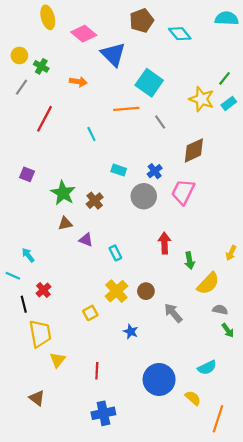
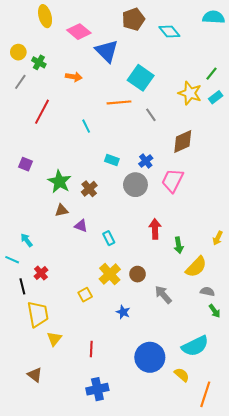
cyan semicircle: (207, 367) -> (195, 346), size x1.5

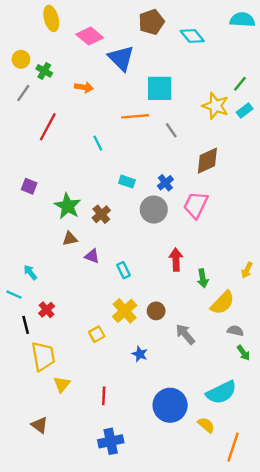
cyan square: (141, 78) -> (160, 88), turned -35

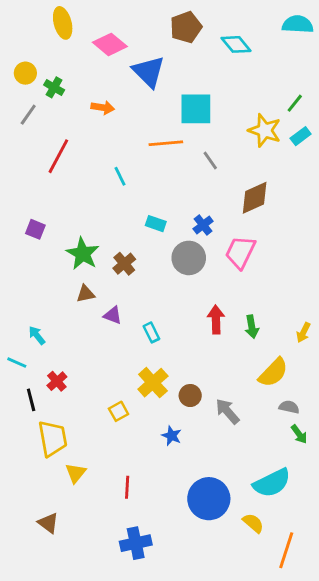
green arrow: (203, 278) -> (252, 327), moved
brown circle: (156, 311) -> (190, 396), moved

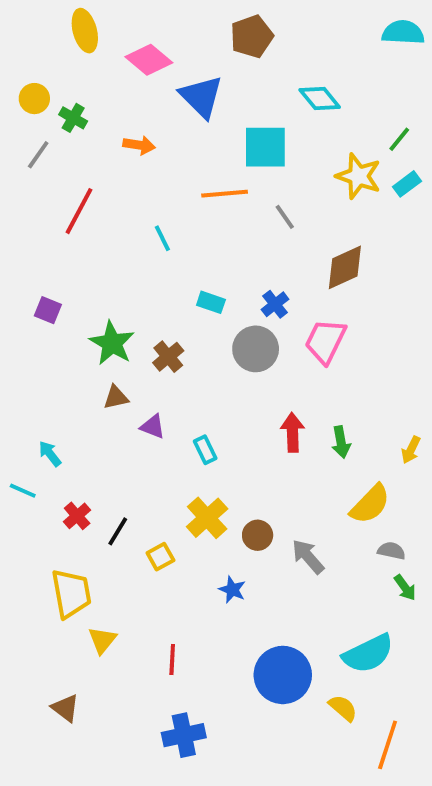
cyan diamond: (236, 44) -> (320, 99), moved
black line: (31, 400) -> (118, 531), moved, turned 45

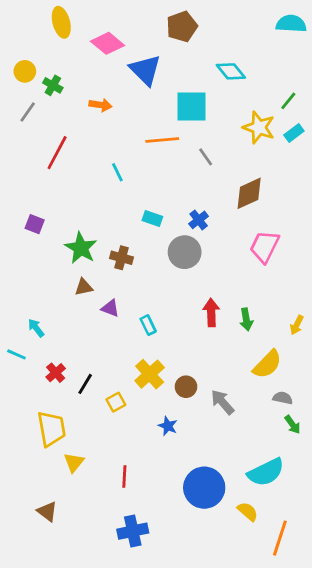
pink trapezoid: (325, 341) -> (264, 247), moved
brown cross: (168, 357) -> (122, 258), turned -35

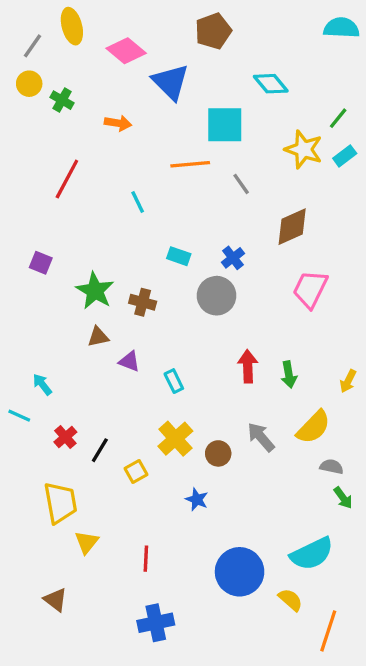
gray line: (28, 112) -> (32, 46), moved
gray arrow: (222, 402) -> (261, 437), moved

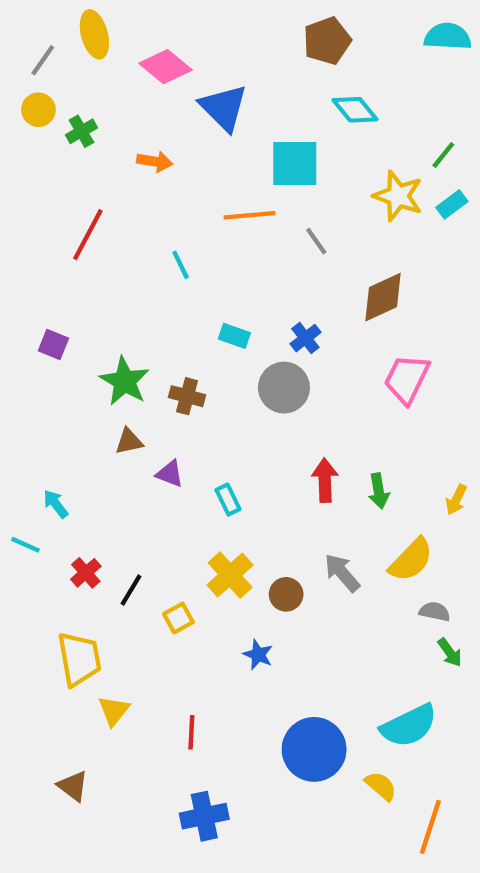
brown pentagon: (213, 31) -> (327, 41), moved
green cross: (62, 100) -> (81, 131), turned 30

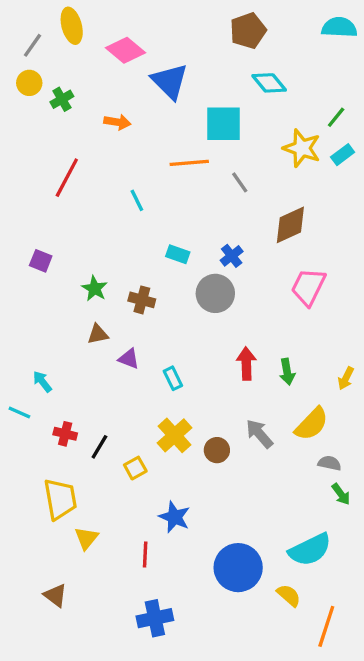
green star: (125, 381) -> (95, 289), size x0.7
red cross: (86, 573) -> (65, 434), turned -35
blue star: (258, 655) -> (174, 517), moved, size x1.4

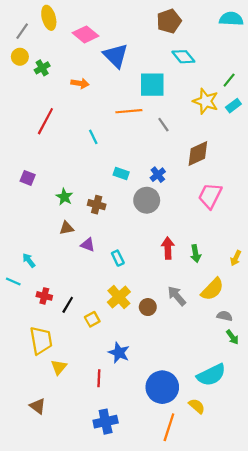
orange line: (326, 626) -> (169, 427), moved

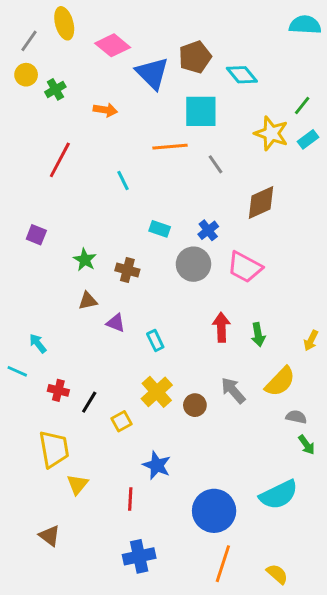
brown pentagon: (169, 21) -> (195, 57), moved
pink trapezoid: (210, 196) -> (245, 267), moved, turned -88
yellow semicircle: (197, 406) -> (277, 574), moved

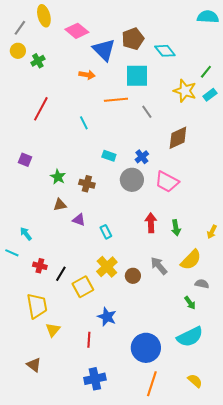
orange arrow: (105, 110) -> (87, 75), moved
yellow square: (122, 421) -> (83, 287), size x1.5
green arrow: (307, 445) -> (190, 303), moved
yellow semicircle: (277, 574) -> (195, 381), moved

